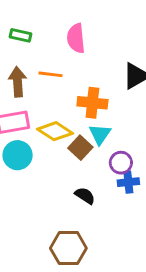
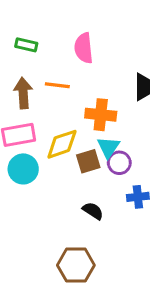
yellow diamond: (55, 131) -> (62, 144), turned -52
brown square: (80, 148) -> (88, 161), turned 30
purple circle: (121, 163) -> (119, 163), moved

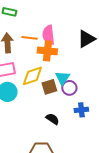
pink semicircle: (84, 48) -> (48, 35), moved
orange cross: (101, 115) -> (47, 51), moved

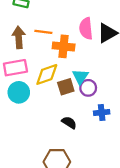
pink semicircle: (48, 35) -> (86, 29), moved

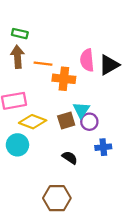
brown arrow: (19, 37) -> (17, 57), moved
yellow diamond: (47, 74) -> (33, 122), moved, turned 40
cyan circle: (19, 92) -> (17, 145), moved

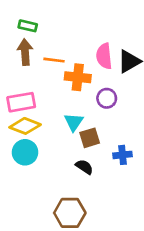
cyan triangle: (81, 110) -> (74, 122), moved
brown square: (66, 121) -> (90, 138), moved
yellow diamond: (33, 122) -> (25, 126), moved
purple circle: (89, 122) -> (107, 98), moved

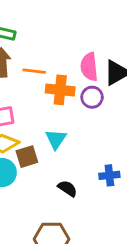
purple circle: (107, 98) -> (92, 97), moved
brown square: (90, 138) -> (27, 157), moved

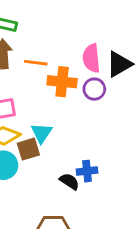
cyan triangle: (56, 139) -> (42, 133), moved
blue cross: (109, 175) -> (87, 171), moved

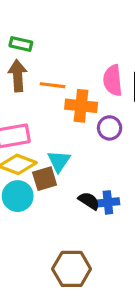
purple circle: (94, 89) -> (110, 128), moved
black semicircle: (69, 181) -> (89, 201), moved

